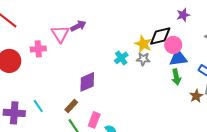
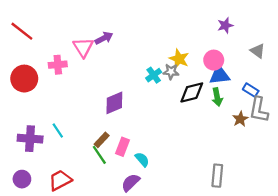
black diamond: (160, 36) -> (192, 92), moved
gray star: (143, 59) -> (171, 72), moved
brown rectangle: (71, 106) -> (102, 140), moved

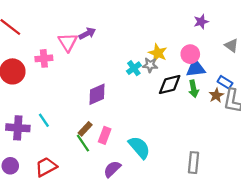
brown star: (240, 119) -> (216, 95), moved
cyan semicircle: (142, 159) -> (139, 147), moved, size x1.6

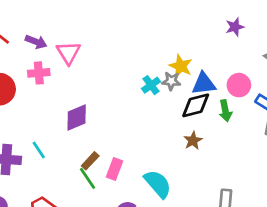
purple arrow: (87, 34) -> (36, 42), moved, turned 49
pink circle: (190, 54) -> (239, 85), moved
blue triangle: (196, 68) -> (204, 84), moved
purple diamond: (97, 94) -> (77, 118), moved
brown star: (216, 95) -> (193, 141), moved

